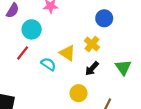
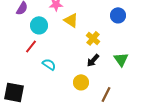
blue circle: (104, 18) -> (118, 15), moved
yellow triangle: (67, 53) -> (71, 20), moved
cyan semicircle: (48, 64) -> (49, 64), moved

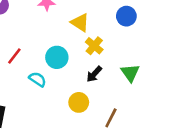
yellow triangle: (71, 20) -> (80, 23), moved
cyan circle: (39, 25) -> (57, 57), moved

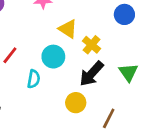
yellow triangle: (80, 23) -> (68, 29), moved
black arrow: (94, 74) -> (92, 74), size x1.5
cyan semicircle: (38, 79) -> (34, 79), turned 66

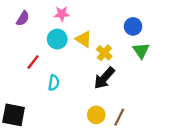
cyan circle: (53, 57) -> (57, 39), moved
green triangle: (128, 72) -> (141, 51), moved
yellow circle: (76, 103) -> (96, 115), moved

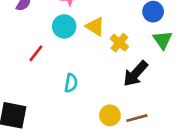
black arrow: (104, 78) -> (136, 74), moved
cyan semicircle: (54, 83) -> (71, 83), moved
brown line: (119, 117) -> (137, 118), turned 48

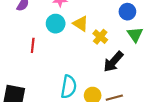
red line: (36, 53) -> (33, 45), turned -32
cyan semicircle: (71, 83) -> (69, 87), moved, size x1.5

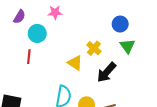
cyan circle: (56, 24) -> (37, 33), moved
yellow triangle: (81, 24) -> (75, 63), moved

